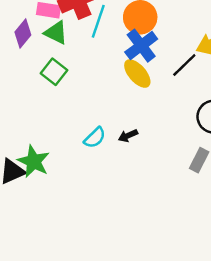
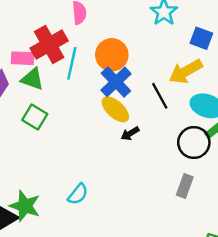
black line: (184, 65) -> (160, 96), turned -68
black arrow: (128, 136) -> (130, 134), moved
cyan semicircle: (95, 138) -> (78, 194), moved

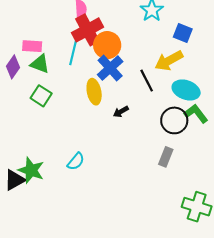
red cross: (49, 45) -> (88, 30), moved
yellow ellipse: (115, 109) -> (94, 92), moved, turned 35

